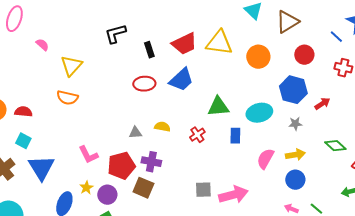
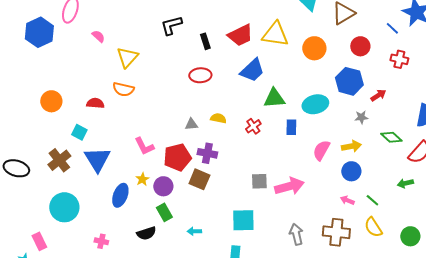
blue trapezoid: (181, 80) -> (252, 70), moved
red semicircle: (23, 112) -> (95, 103), moved
gray star: (295, 124) -> (361, 117), moved

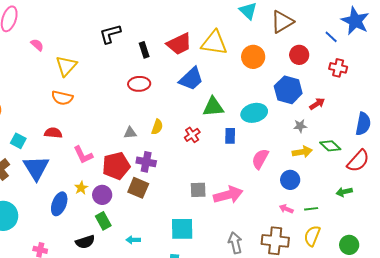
red semicircle: (95, 103) -> (53, 133), moved
yellow semicircle: (218, 118) -> (157, 127), turned 98
yellow arrow: (351, 146) -> (302, 152), moved
green line: (372, 200) -> (311, 209), turned -48
yellow semicircle: (373, 227) -> (312, 236), turned 55

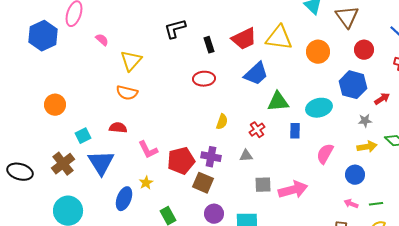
brown triangle: (282, 22) -> (347, 17), turned -35
gray triangle: (130, 133) -> (246, 156), moved
cyan square: (18, 141) -> (83, 136), turned 35
purple circle: (102, 195) -> (214, 214), moved

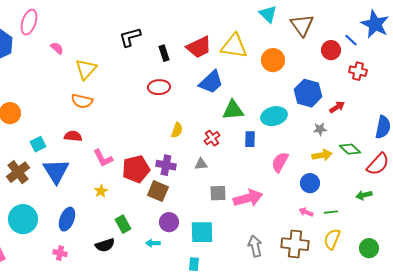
red circle: (364, 50) -> (331, 50), moved
blue ellipse: (124, 199) -> (67, 219), moved

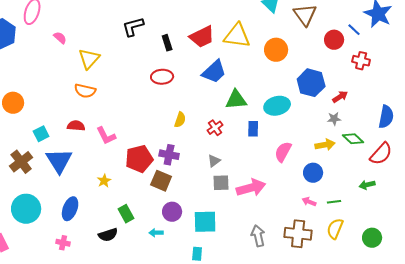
gray star: (320, 129) -> (334, 119), moved
pink L-shape: (103, 158) -> (106, 136), moved
gray triangle: (201, 164) -> (214, 161), moved, turned -32

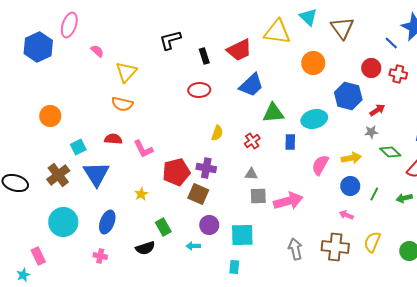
yellow triangle: (237, 36) -> (277, 32), moved
red circle: (334, 40) -> (371, 68), moved
yellow arrow: (325, 145) -> (351, 158), moved
gray triangle: (214, 161) -> (251, 174), turned 40
green line: (334, 202) -> (374, 194), moved, turned -56

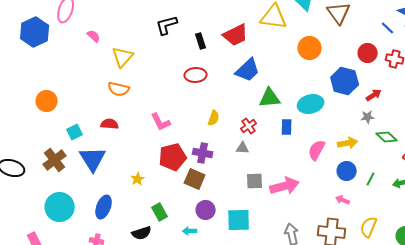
pink L-shape: (143, 149) -> (161, 122), moved
gray triangle: (251, 174) -> (243, 148), moved

